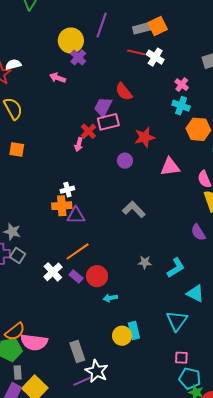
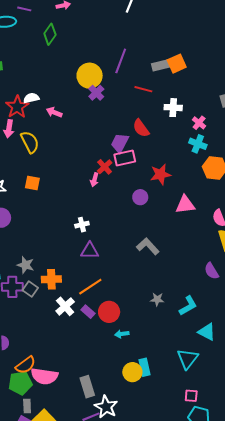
red line: (136, 52) -> (143, 89), moved
white cross: (155, 57) -> (173, 108), moved, turned -30
pink arrow: (58, 78) -> (54, 112), moved
orange cross: (62, 206) -> (51, 279), moved

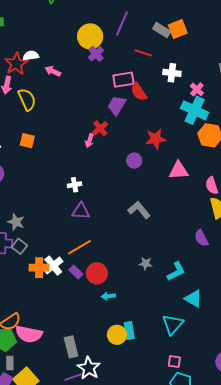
gray rectangle: (161, 65) -> (162, 30), turned 42
cyan cross: (198, 144) -> (195, 110), size x1.5
pink rectangle: (125, 158) -> (123, 80), moved
orange cross: (51, 279) -> (39, 268), moved

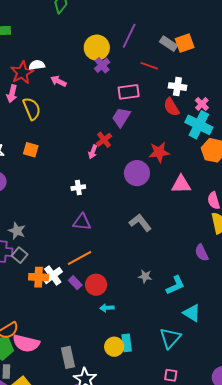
red semicircle: (139, 92) -> (171, 107), moved
purple circle: (134, 161) -> (137, 173), size x1.6
white cross: (75, 185) -> (78, 188), moved

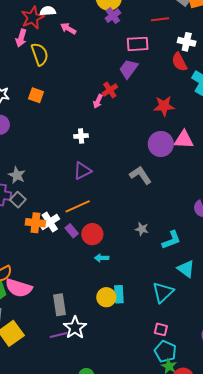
red line: (149, 66) -> (160, 19), turned -30
purple circle: (137, 173) -> (161, 144), moved
purple triangle: (82, 222) -> (82, 171), turned -36

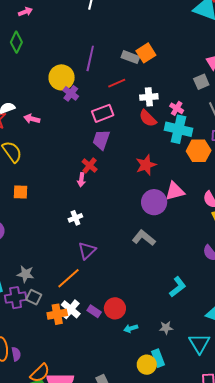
orange line: (78, 206) -> (68, 278), moved
gray star: (142, 229) -> (166, 328), moved
cyan L-shape: (171, 240) -> (178, 287), moved

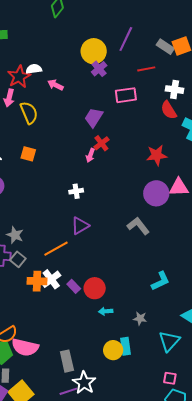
purple trapezoid: (101, 140) -> (94, 117), moved

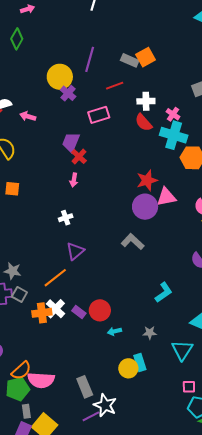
red cross: (101, 143) -> (79, 157), moved
red star: (157, 155) -> (147, 180), moved

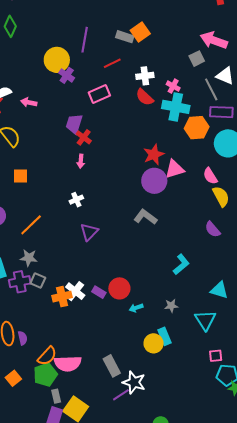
orange line: (55, 278) -> (31, 225), moved

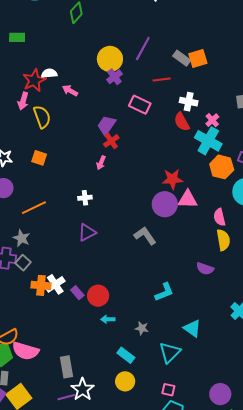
pink rectangle: (99, 94) -> (140, 105), turned 30
purple semicircle: (213, 229) -> (205, 269), turned -48
cyan rectangle: (164, 336) -> (126, 355), turned -48
yellow circle: (154, 343) -> (125, 381), moved

